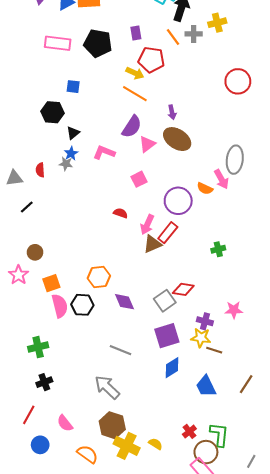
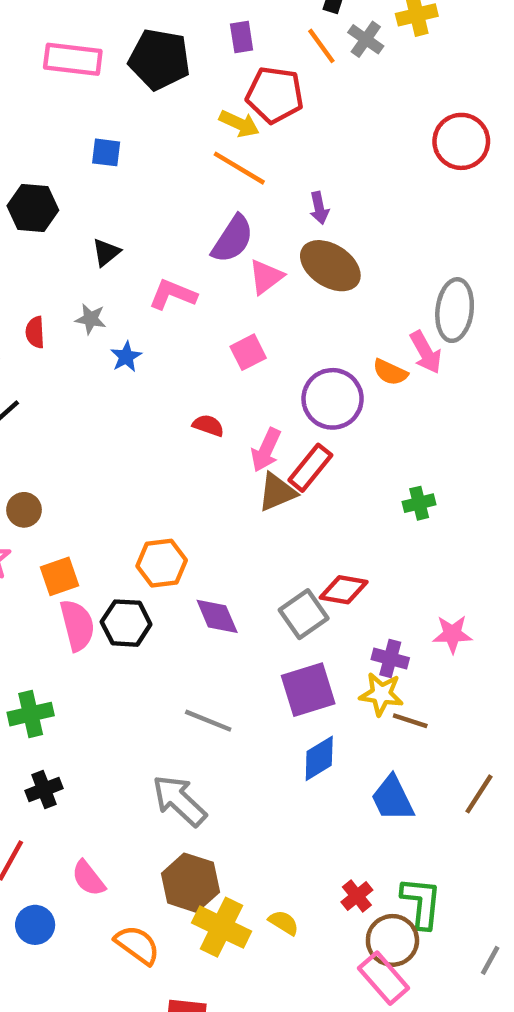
gray cross: (194, 34) -> (366, 39), turned 35
black hexagon: (53, 112) -> (33, 208), moved
blue star: (71, 153) -> (126, 357), moved

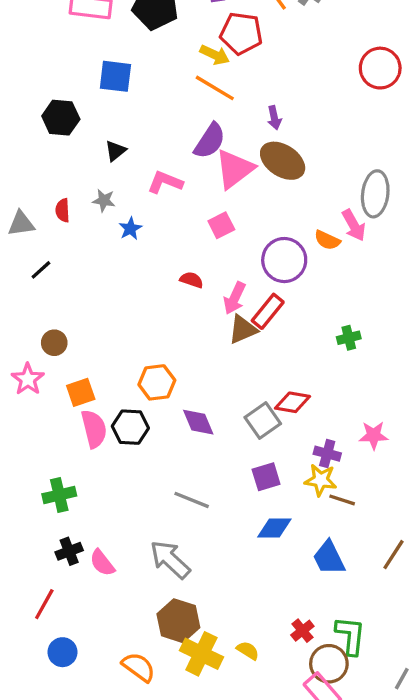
blue square: (106, 152) -> (115, 76), size x1.5
pink triangle: (266, 277) -> (235, 169), size x1.5
purple square: (308, 690) -> (266, 477), size x0.7
blue diamond: (319, 758) -> (274, 528), turned 32
pink semicircle: (88, 878) -> (102, 563), moved

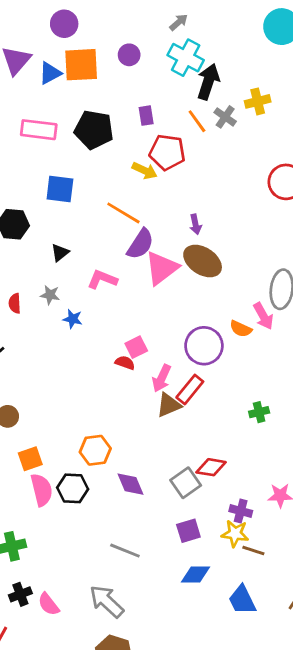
orange line: (215, 88) -> (123, 213), moved
pink square: (221, 225) -> (136, 347), moved
blue star: (130, 229) -> (73, 319), turned -30

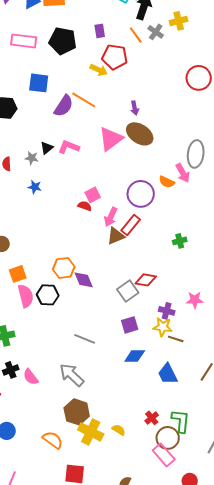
purple semicircle: (140, 244) -> (64, 106), moved
black triangle: (60, 253) -> (47, 148), moved
blue star: (73, 319) -> (35, 187), moved
purple diamond: (131, 484) -> (84, 280), moved

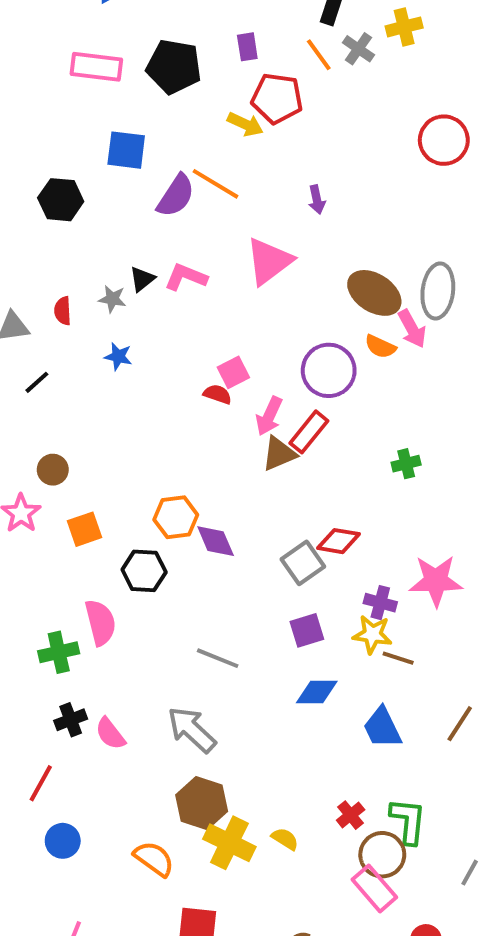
brown ellipse: (140, 134) -> (374, 293), moved
pink semicircle: (26, 296) -> (100, 622), moved
pink star: (195, 300) -> (436, 581), size x1.5

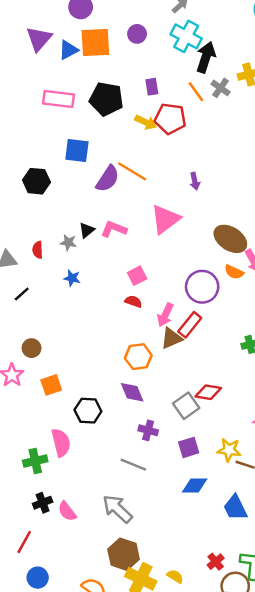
yellow arrow: (245, 124) -> (146, 122), moved
pink square: (233, 372) -> (137, 276), moved
orange hexagon: (176, 517) -> (138, 357), moved
purple cross: (380, 603) -> (148, 430), moved

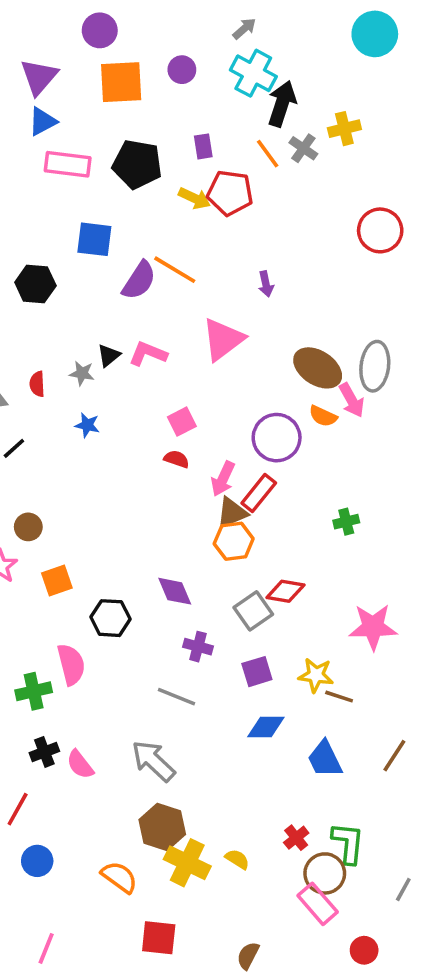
blue triangle: (68, 50) -> (43, 121), moved
orange hexagon: (138, 357) -> (234, 541), moved

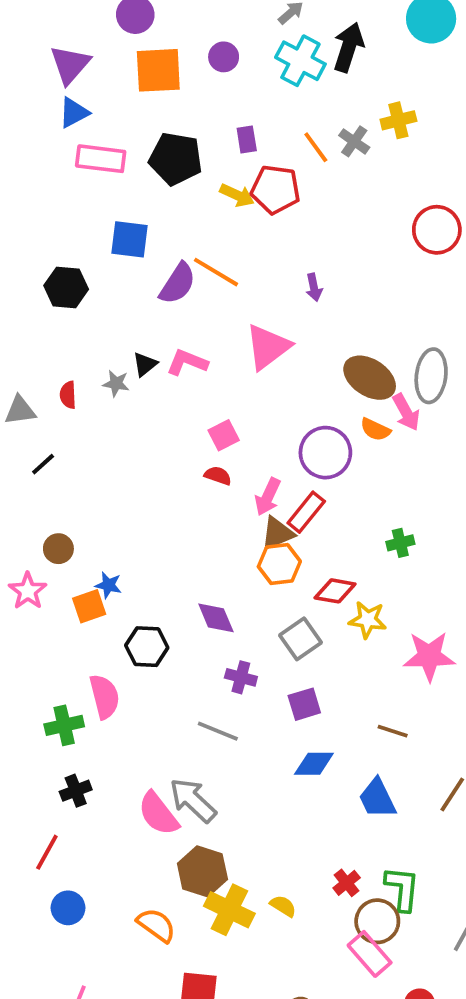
black arrow: (282, 104) -> (348, 47), moved
blue star: (87, 425) -> (108, 585), moved
red diamond: (285, 591) -> (335, 591), moved
yellow star: (316, 675) -> (368, 620), moved
pink semicircle: (80, 764) -> (158, 814), moved, size x1.4

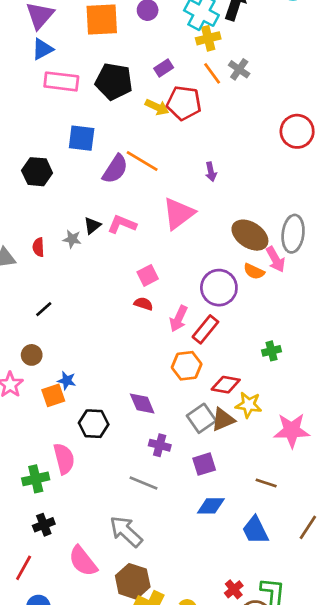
yellow cross: (398, 120) -> (208, 38), moved
purple rectangle: (247, 139) -> (164, 68), turned 66
black line: (43, 464) -> (44, 309), moved
brown triangle: (277, 533) -> (223, 420), moved
pink semicircle: (158, 814) -> (83, 561), moved

